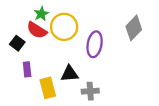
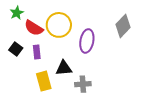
green star: (41, 14) -> (17, 13), moved
black square: (17, 43) -> (16, 49), moved
purple rectangle: (27, 69) -> (37, 52), moved

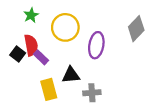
green star: (17, 13) -> (31, 15), moved
red semicircle: (34, 28) -> (31, 45), moved, turned -132
purple rectangle: (37, 52) -> (41, 57), turned -40

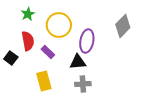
black square: (18, 54) -> (11, 58), moved
purple rectangle: (41, 57) -> (48, 52), moved
black triangle: (71, 75) -> (78, 62), moved

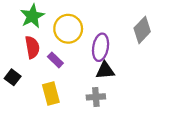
green star: (28, 14) -> (32, 16), size x1.5
black square: (11, 58) -> (13, 77), moved
black triangle: (78, 62) -> (105, 70), moved

